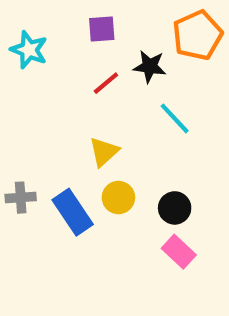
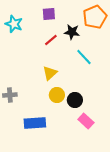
black circle: (175, 208) -> (75, 100), moved
blue rectangle: (73, 212) -> (35, 123), moved, turned -60

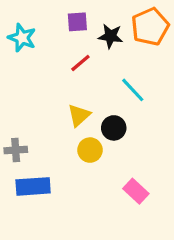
black star: (72, 32) -> (111, 36), moved
black circle: (75, 100) -> (114, 128), moved
blue rectangle: (35, 123) -> (33, 186), moved

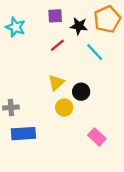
cyan line: (133, 90) -> (95, 52), moved

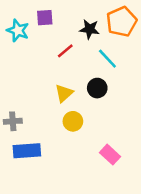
purple square: (55, 16) -> (45, 18), moved
black circle: (81, 92) -> (97, 88), moved

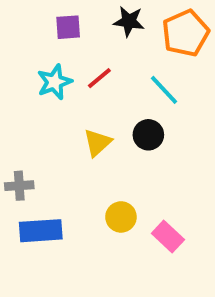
black star: (90, 29) -> (129, 21), moved
cyan star: (18, 30) -> (54, 82), moved, turned 30
yellow circle: (73, 121) -> (121, 217), moved

